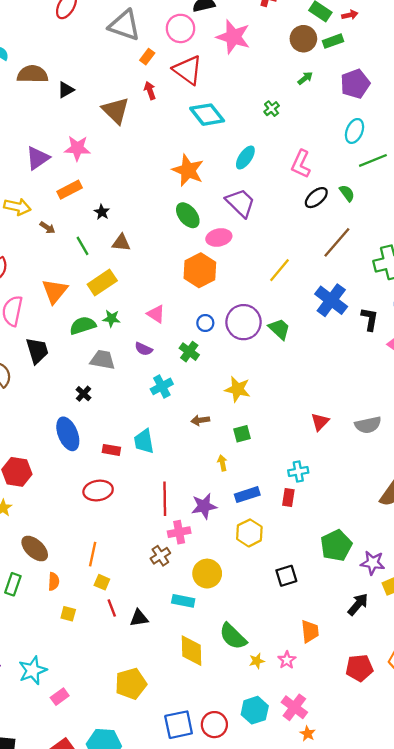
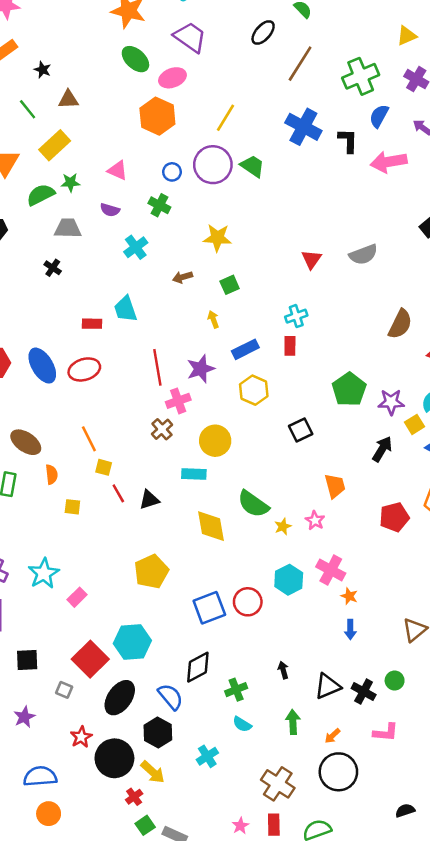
black ellipse: (316, 198) -> (263, 33), moved
yellow line: (279, 270) -> (225, 118), moved
blue ellipse: (68, 434) -> (42, 366), moved
orange line: (93, 554) -> (89, 439), turned -30

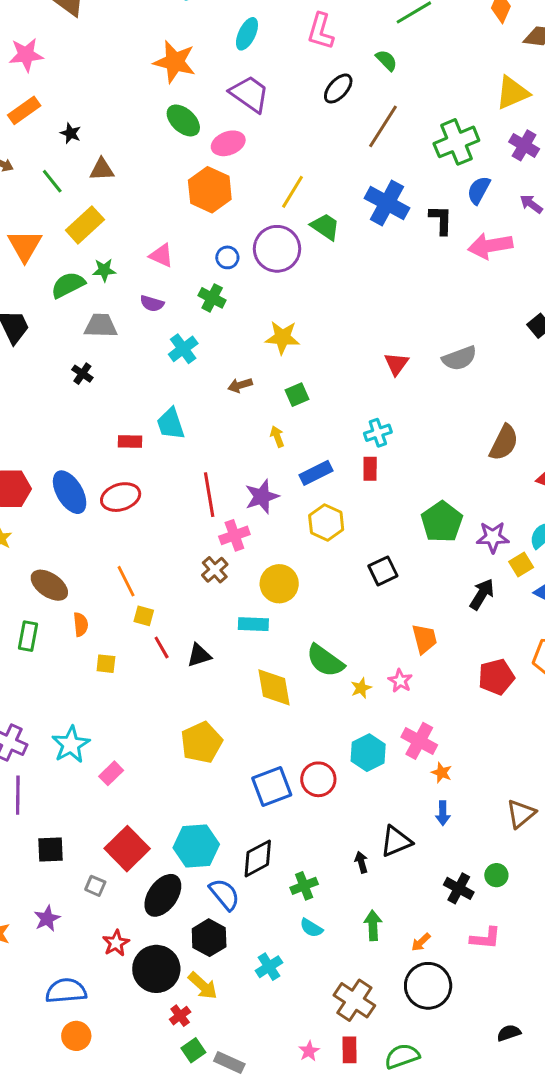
yellow triangle: (407, 36) -> (512, 93), size x1.4
green trapezoid: (252, 166) -> (325, 227), moved
cyan hexagon: (132, 642) -> (196, 846), moved
black triangle: (328, 686) -> (396, 841), moved

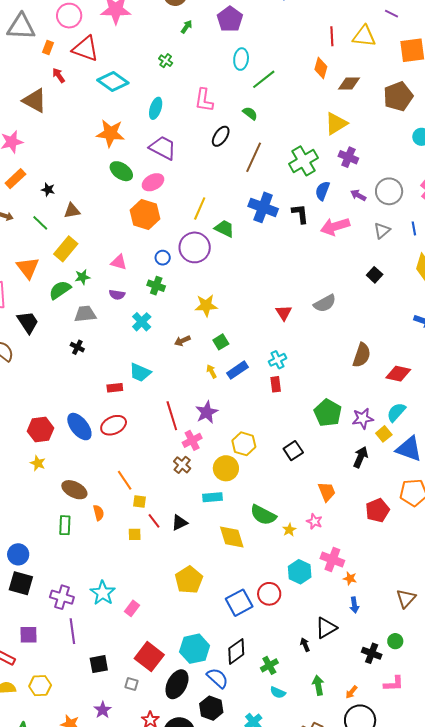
cyan trapezoid: (171, 424) -> (140, 372), turned -40
blue rectangle: (316, 473) -> (238, 370), moved
yellow hexagon: (326, 522) -> (244, 444), moved
yellow square: (106, 664) -> (135, 534), moved

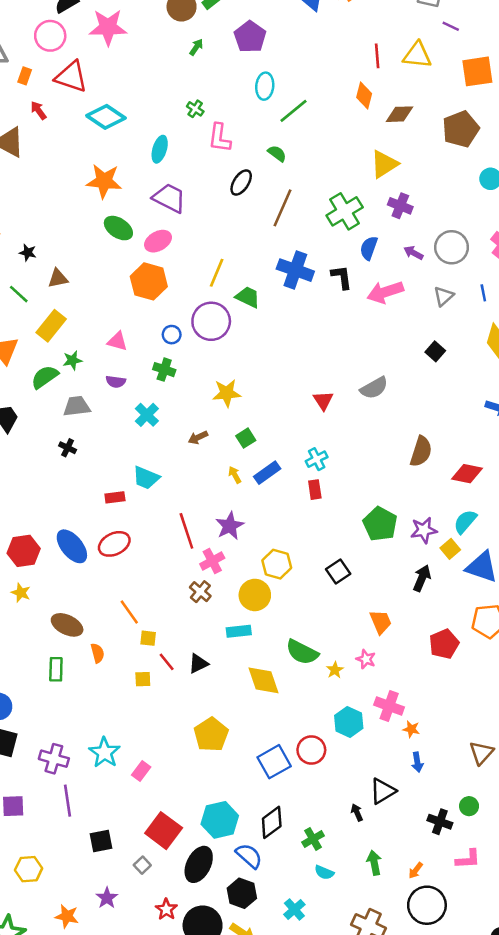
green cross: (166, 61) -> (195, 109), moved
gray square: (132, 684) -> (142, 865), turned 32

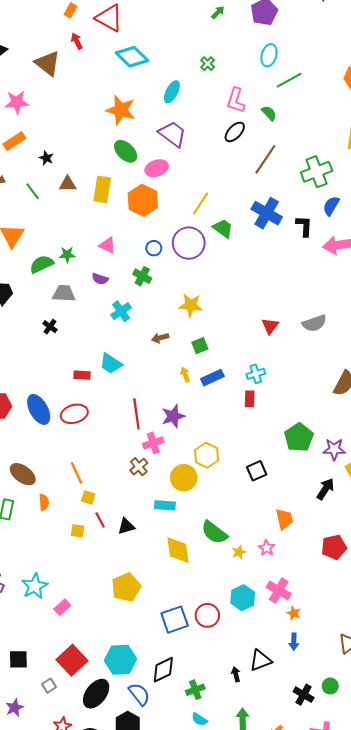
pink L-shape: (220, 138) -> (236, 100), moved
yellow rectangle: (51, 326) -> (102, 189), moved, turned -40

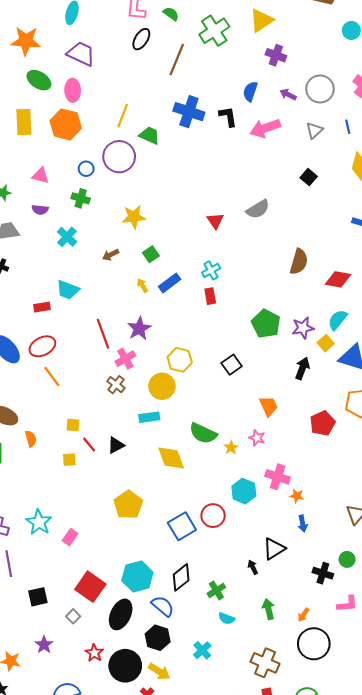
pink ellipse: (157, 168) -> (73, 90), turned -60
green cross: (317, 172) -> (214, 31), moved
orange line: (76, 473) -> (52, 377), moved

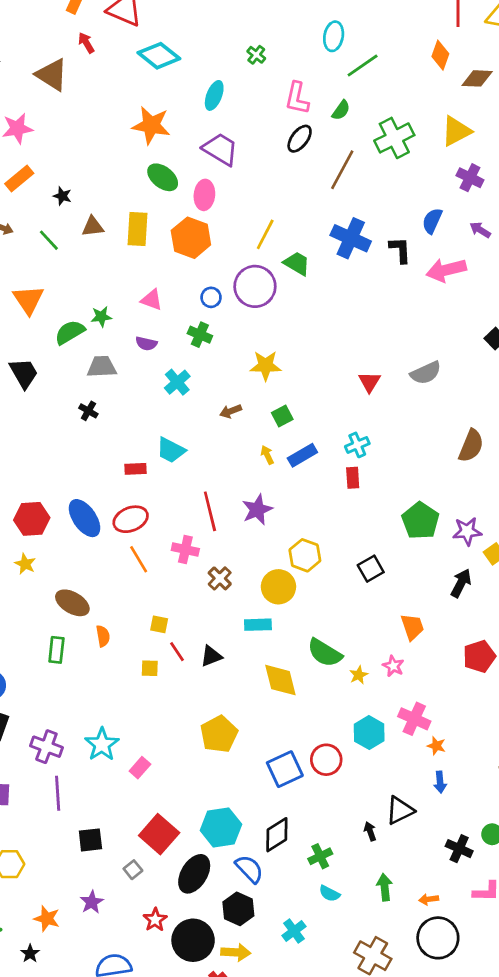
green semicircle: (171, 14) -> (341, 110), turned 84
pink cross: (125, 359) -> (185, 549), moved, turned 36
orange arrow: (303, 615) -> (429, 899), turned 40
yellow arrow: (159, 672) -> (236, 952), turned -35

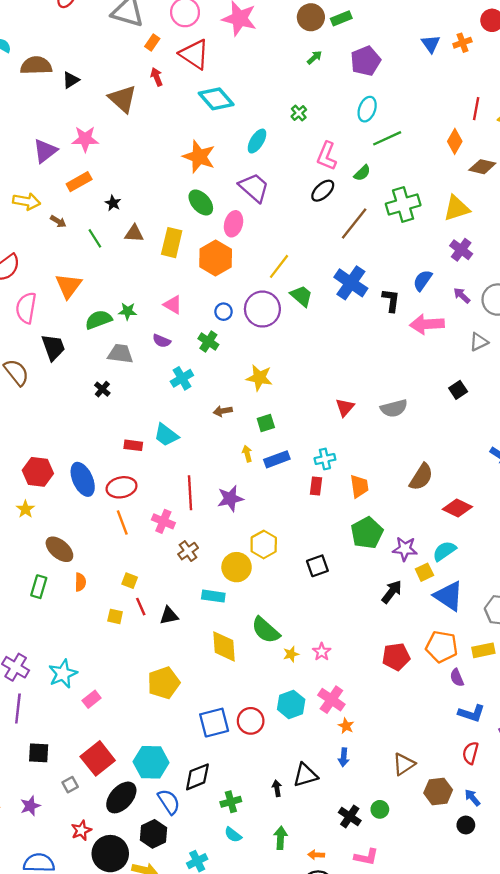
orange trapezoid: (412, 627) -> (359, 486), moved

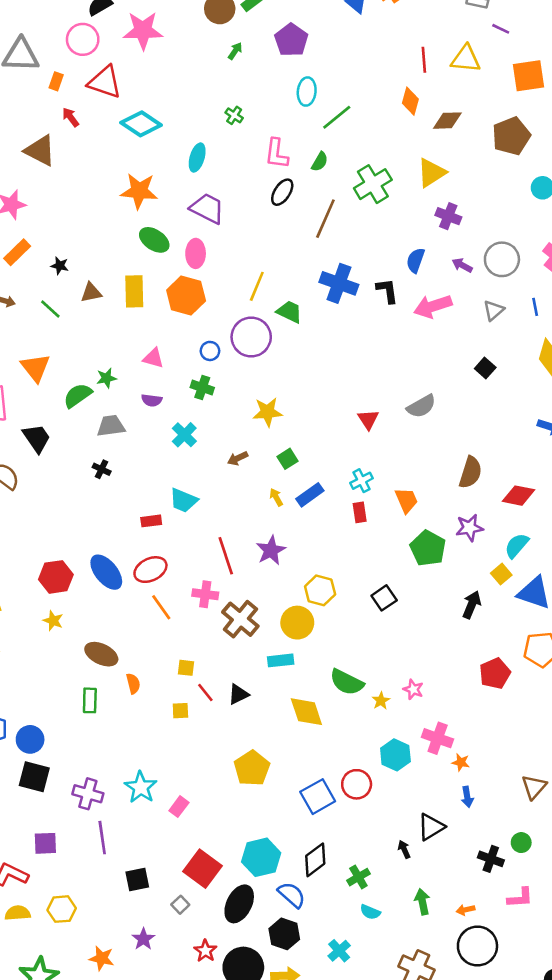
purple star: (405, 549) -> (469, 528), moved
brown cross: (188, 551) -> (240, 619), size x1.6

